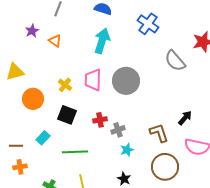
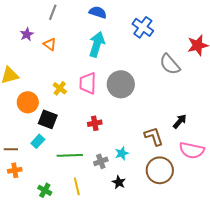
black square: (67, 115) -> (48, 119), moved
gray cross: (118, 130) -> (101, 161), moved

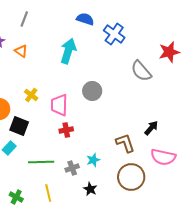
blue semicircle: (98, 12) -> (85, 19), moved
pink trapezoid: (88, 83) -> (59, 105), moved
gray circle: (121, 84) -> (92, 91), size x0.7

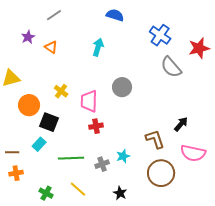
gray line: (24, 19) -> (54, 15), turned 35
blue cross: (114, 34) -> (160, 35), moved
cyan arrow: (68, 51) -> (98, 47), size x0.7
black star: (90, 189) -> (120, 193), moved
yellow line: (48, 193) -> (78, 189), turned -36

